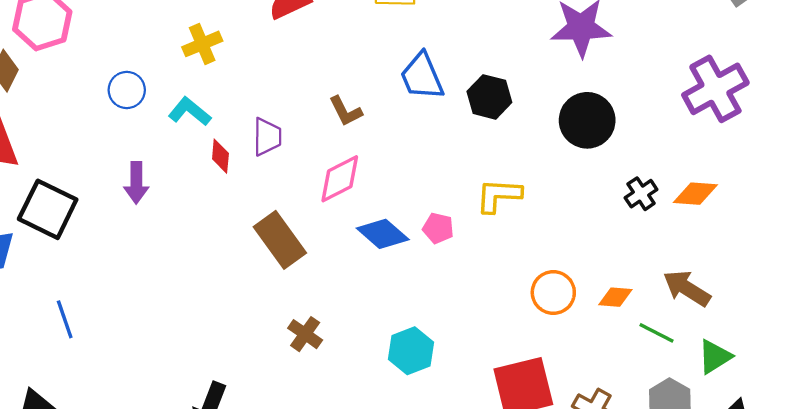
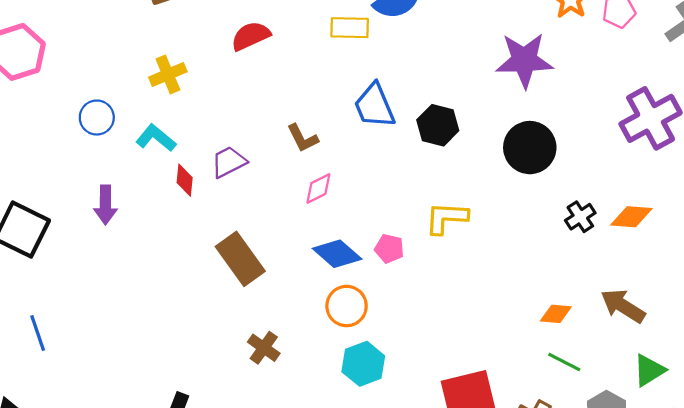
purple trapezoid: (267, 137) -> (229, 162), turned -117
pink diamond: (340, 179) -> (318, 188), moved, size x0.7
orange circle: (553, 293) -> (347, 306), moved
green line: (656, 333) -> (564, 362), moved

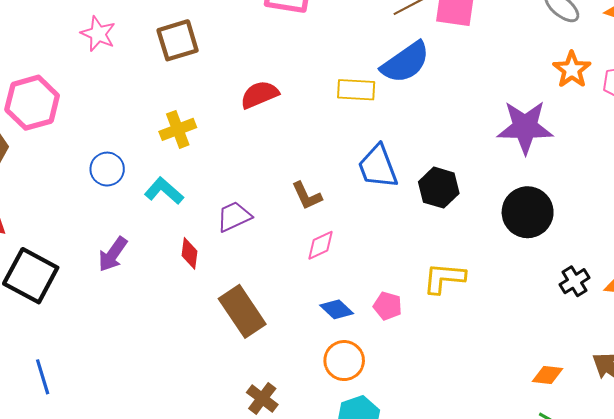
red diamond: (185, 180) -> (189, 253), moved
purple arrow: (105, 205) -> (113, 254), turned 33
blue diamond: (337, 254) -> (337, 309), size x0.7

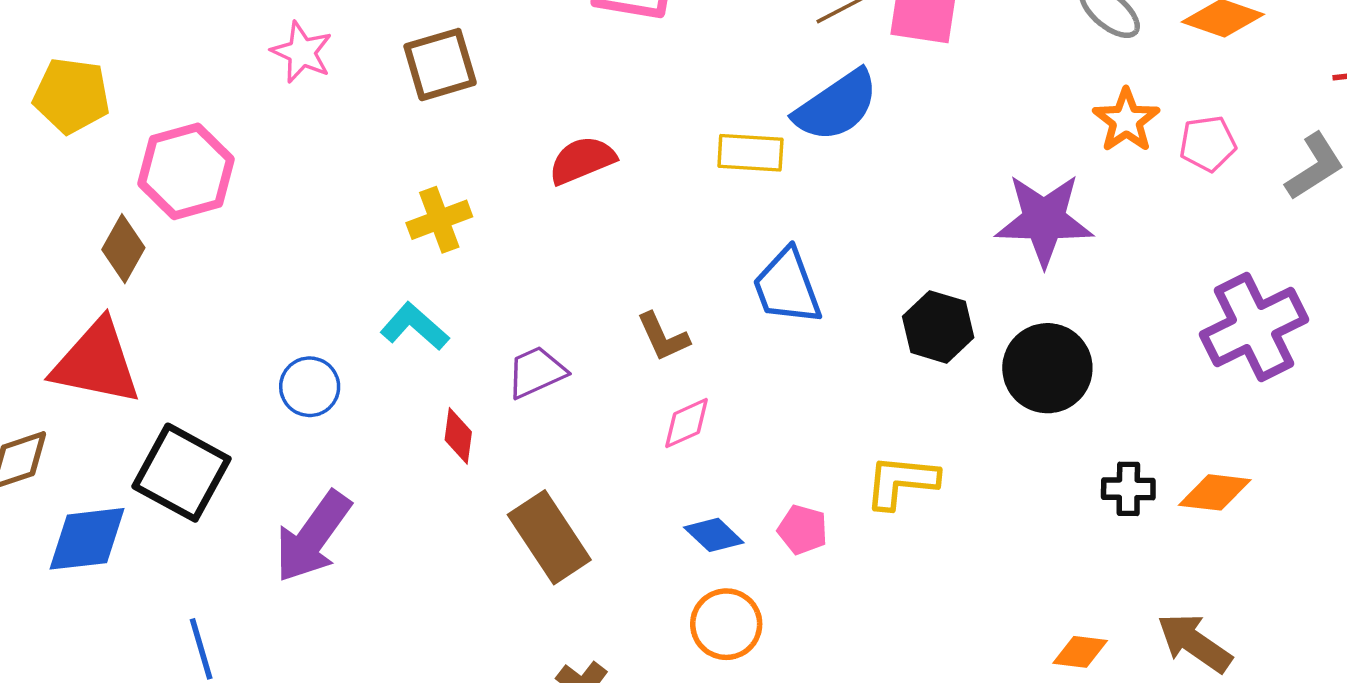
blue circle: (107, 169) -> (310, 387), moved
black hexagon: (439, 188) -> (938, 327), moved
purple arrow: (113, 254) -> (313, 537), moved, size x1.5
black cross: (575, 281) -> (1128, 489), turned 32

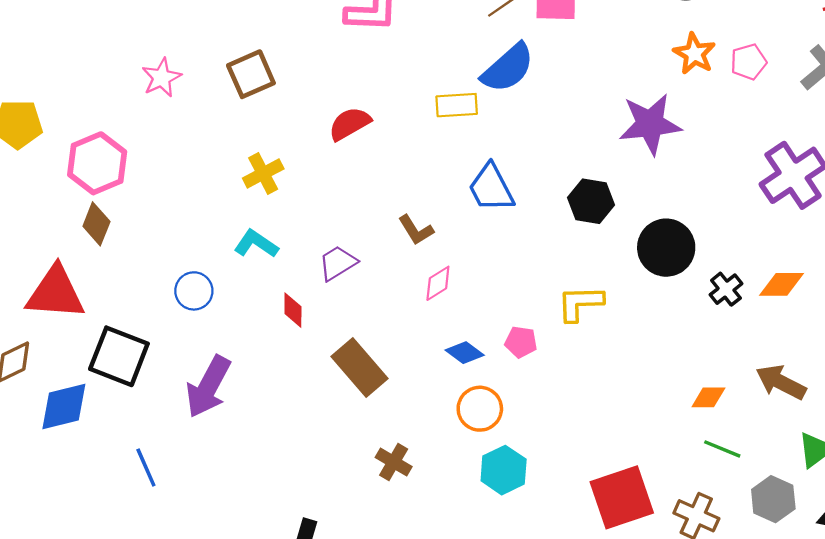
pink star: (302, 52) -> (161, 78), turned 30
brown diamond: (123, 249) -> (96, 224), moved
black circle: (1047, 368) -> (666, 248), moved
black cross: (1128, 489) -> (726, 289), turned -32

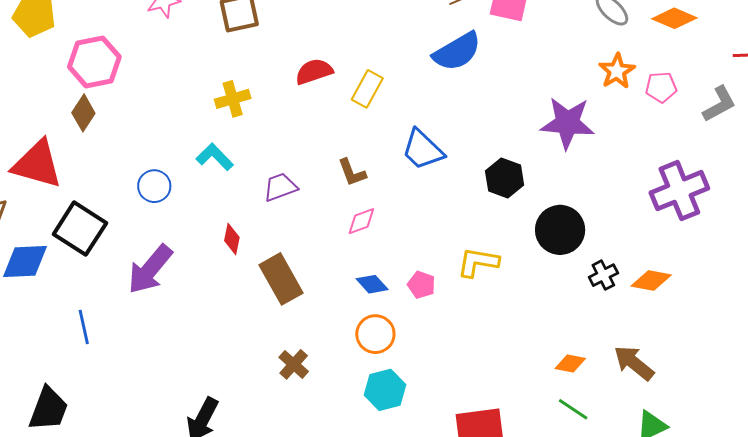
yellow rectangle: (457, 105) -> (367, 89), moved, turned -69
blue trapezoid: (491, 188) -> (423, 150), turned -30
red diamond: (293, 310) -> (232, 239), moved

